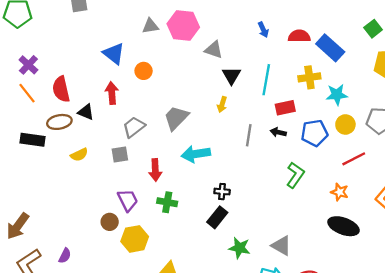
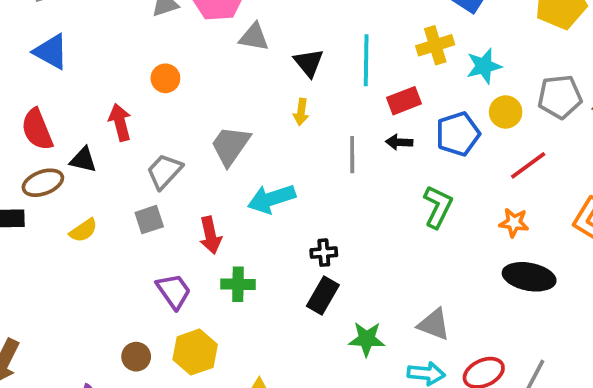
gray triangle: (214, 50) -> (254, 37), moved
blue triangle: (114, 54) -> (51, 52), moved
brown circle: (110, 222) -> (136, 357), moved

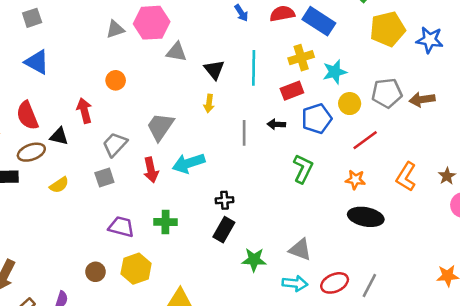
red rectangle: (404, 101) -> (292, 91), moved
red arrow: (210, 235) -> (151, 170), moved
purple trapezoid: (174, 291) -> (121, 227), turned -40

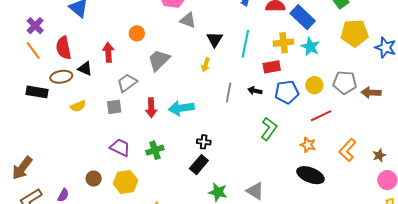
cyan star: (335, 72) -> (310, 47), moved, turned 30
gray trapezoid: (160, 127) -> (159, 60), moved
green cross: (166, 222) -> (155, 150), turned -30

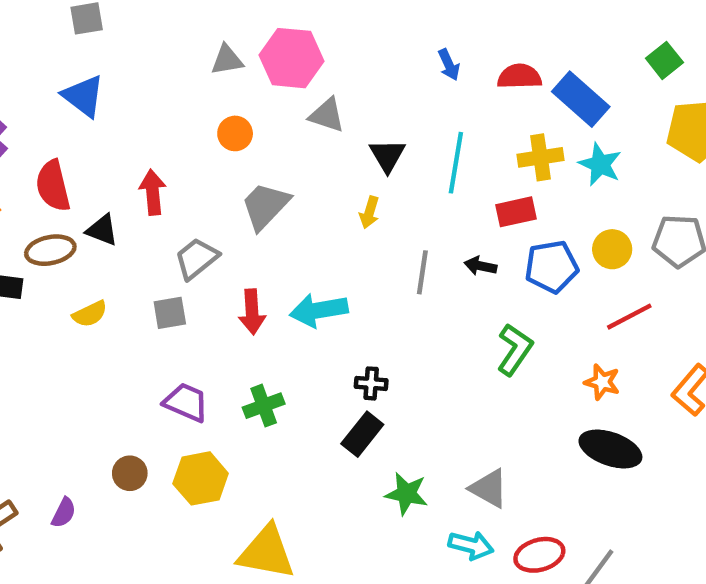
orange circle: (137, 33) -> (235, 133), moved

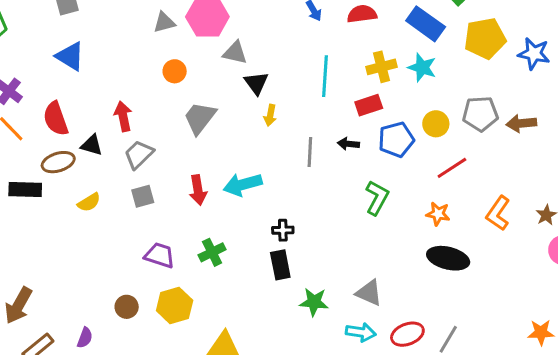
blue rectangle: (581, 99) -> (426, 24), moved
black triangle: (387, 155) -> (256, 83), moved
gray trapezoid: (196, 258) -> (139, 154), moved
black rectangle: (362, 434) -> (280, 265), turned -44

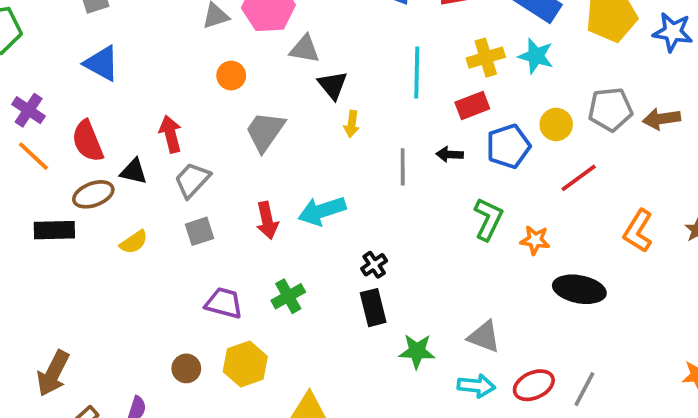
orange star: (438, 214) -> (535, 240), moved
black cross: (283, 230) -> (374, 265), turned -30

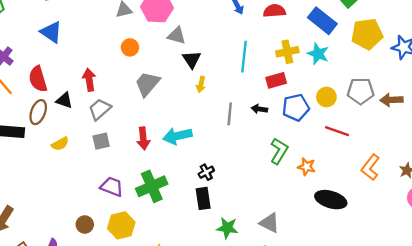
red line: (579, 178) -> (337, 131), turned 50
brown ellipse: (93, 194) -> (38, 112), turned -55
green cross: (288, 296) -> (152, 186), size x1.5

